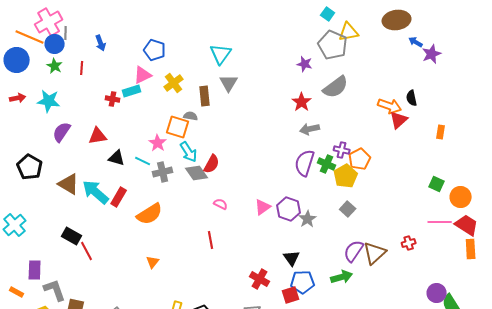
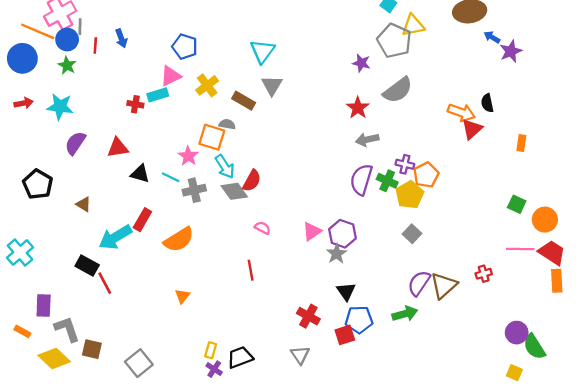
red line: (82, 68) -> (95, 45), moved
brown rectangle: (205, 96) -> (244, 101), turned -54
brown triangle: (69, 184) -> (84, 204), size x0.6
cyan arrow: (96, 192) -> (115, 237), moved, turned -72
gray star: (308, 219) -> (337, 254), moved

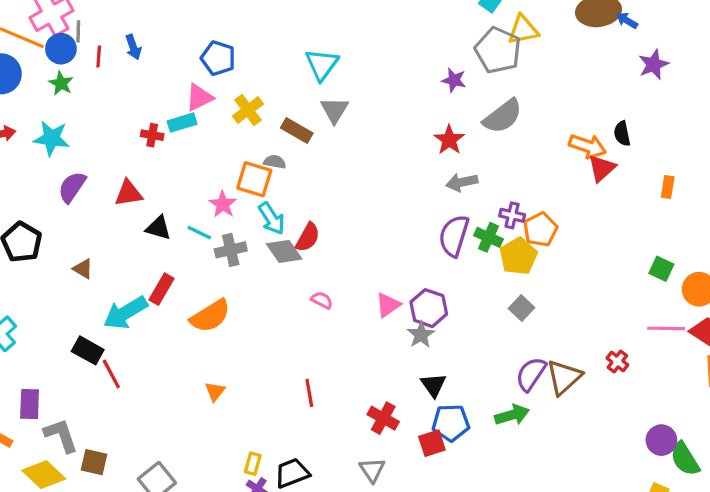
blue arrow: (492, 37) -> (627, 20), moved
red line: (251, 270) -> (309, 393), moved
red cross: (484, 274) -> (617, 361), turned -35

